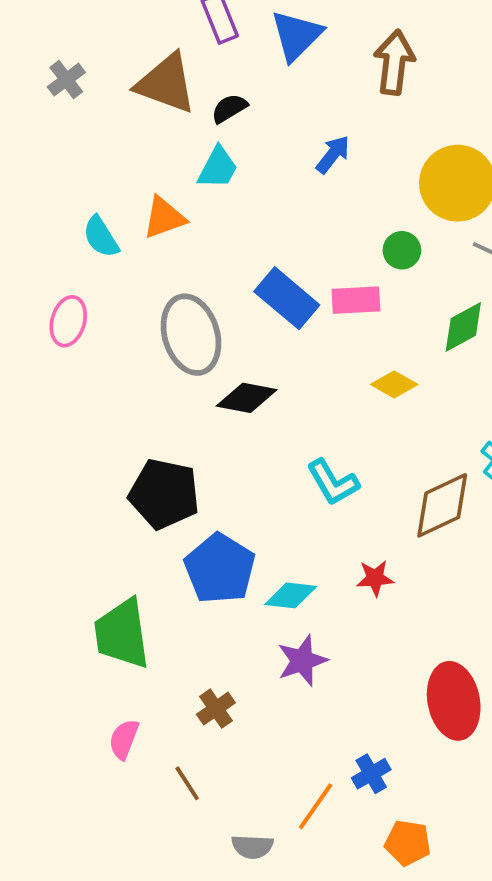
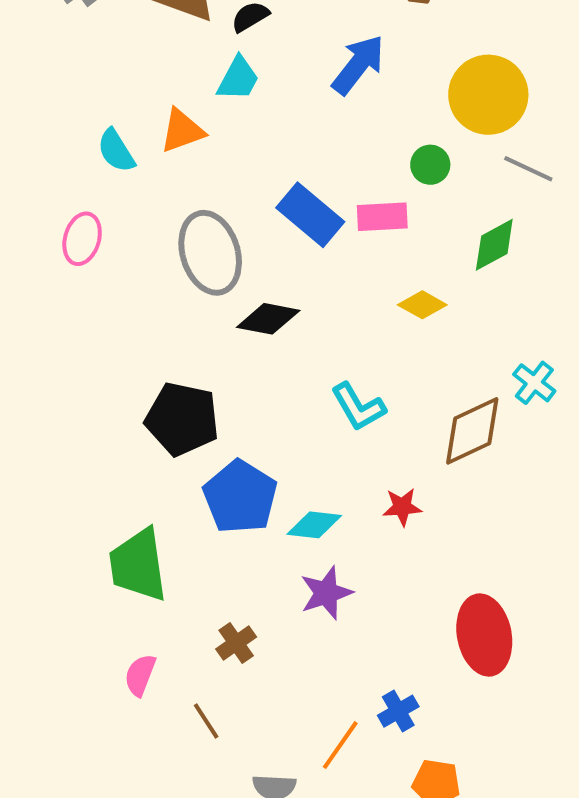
blue arrow: (333, 154) -> (358, 65), size x1.5

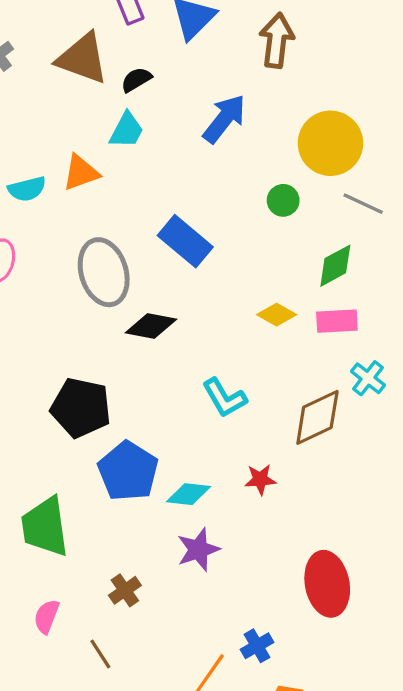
cyan semicircle: (116, 151) -> (27, 189), turned -72
pink rectangle: (382, 217) -> (337, 321), moved

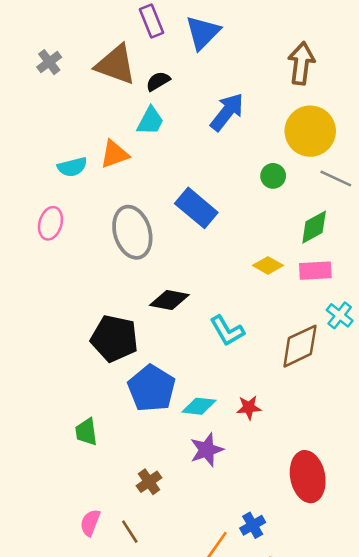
brown arrow: (277, 40) -> (301, 63), moved
black diamond: (151, 326) -> (169, 300), moved
red star: (260, 479) -> (249, 408), moved
green trapezoid: (45, 527) -> (86, 432), size x0.6
pink semicircle: (47, 616) -> (90, 523), moved

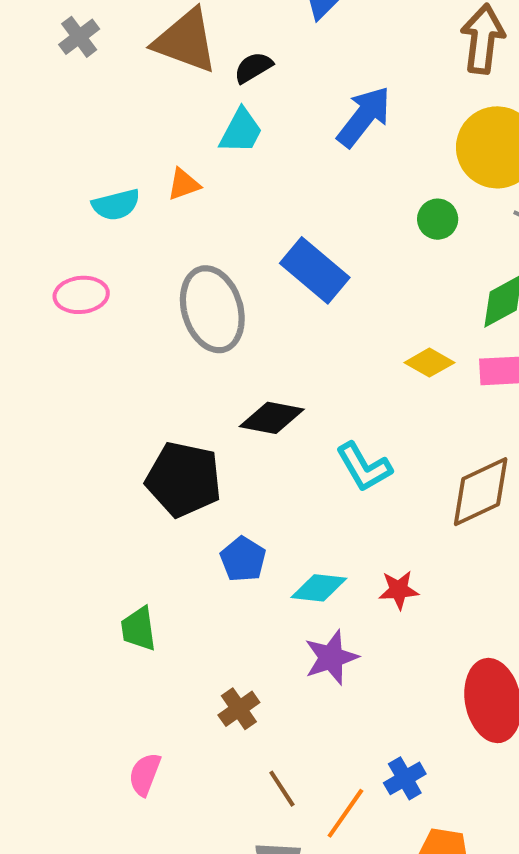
orange triangle: (114, 154) -> (184, 184), size x0.7
pink ellipse: (50, 223) -> (81, 295), turned 68
blue pentagon: (152, 388) -> (243, 559), size x0.6
brown line: (130, 532) -> (282, 789), moved

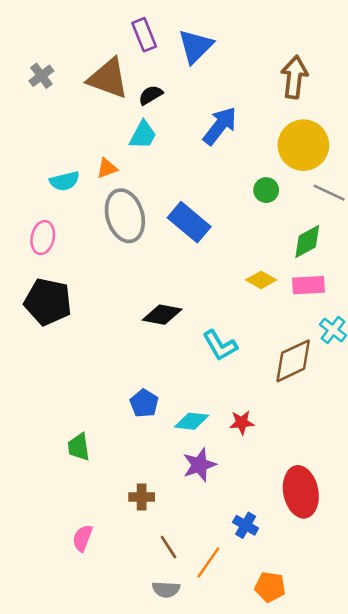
pink ellipse: (81, 295) -> (43, 238), turned -72
gray ellipse: (212, 309) -> (125, 216), moved
black pentagon: (184, 479) -> (48, 302), moved
brown cross: (239, 709) -> (142, 497), turned 35
blue cross: (405, 778) -> (246, 525), moved, turned -30

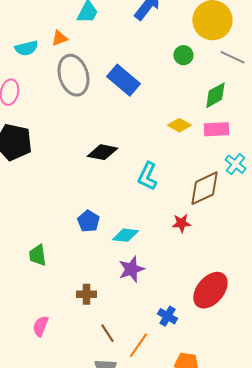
cyan L-shape: (220, 345) -> (147, 176), turned 56
red star: (242, 423) -> (181, 223), moved
red ellipse: (301, 492) -> (210, 290), turned 51

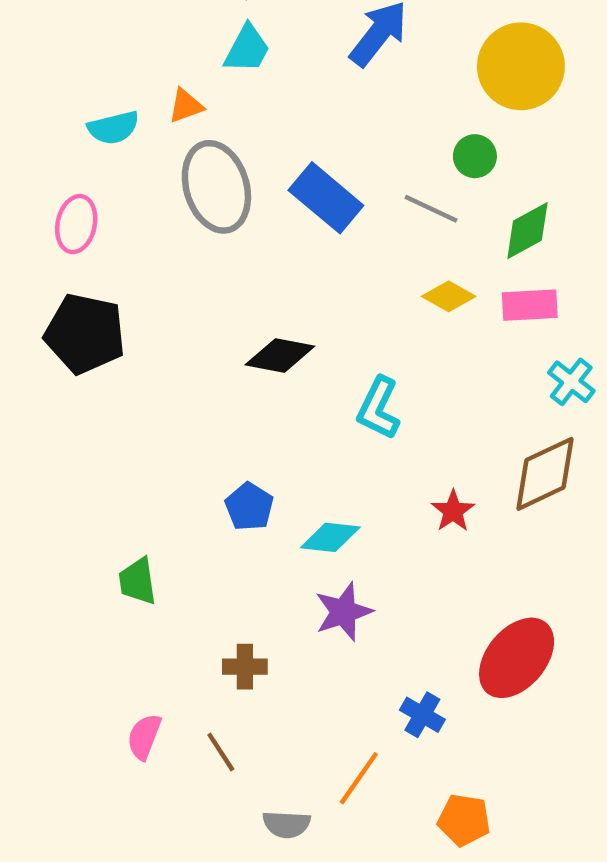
green circle: (183, 55) -> (475, 156), moved
gray line: (232, 57) -> (431, 209), moved
brown diamond: (204, 188) -> (545, 474), moved
red star: (181, 223) -> (453, 511), turned -30
brown line: (107, 333) -> (221, 752), moved

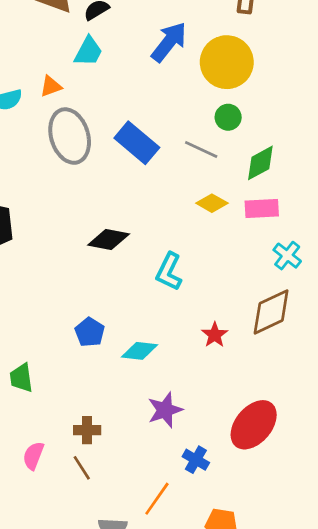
yellow circle: (521, 66) -> (227, 62), moved
purple star: (343, 612) -> (165, 410), moved
pink semicircle: (144, 737) -> (33, 456), moved
brown line: (221, 752) -> (82, 468), moved

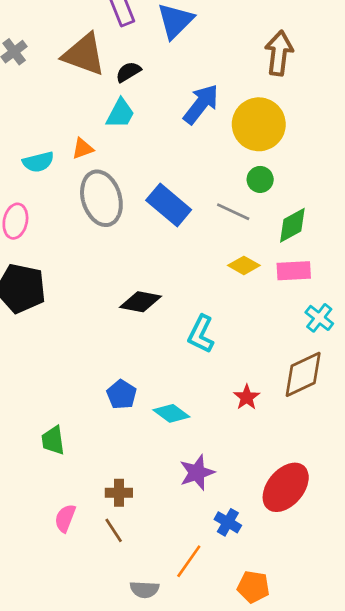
cyan diamond: (139, 351) -> (171, 413), turned 30

